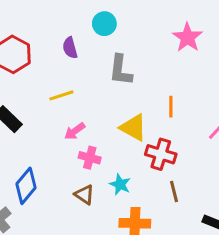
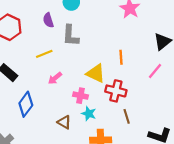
gray L-shape: (121, 70) -> (70, 36), moved
pink cross: (90, 158) -> (80, 96), moved
blue diamond: (26, 186) -> (26, 104), moved

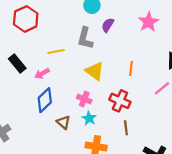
purple semicircle: (48, 20) -> (108, 25), moved, turned 40
yellow triangle: (96, 73) -> (95, 71), moved
pink arrow: (55, 78) -> (42, 74), moved
blue diamond: (26, 104) -> (45, 100), moved

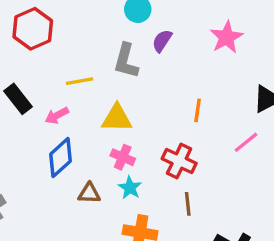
yellow triangle: (95, 71) -> (117, 118), moved, turned -36
brown triangle: (63, 122) -> (89, 193), turned -40

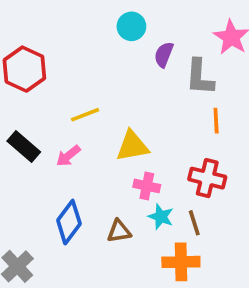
gray L-shape: (126, 61) -> (200, 77), moved
blue diamond: (60, 158) -> (69, 222), moved
brown line: (188, 204) -> (194, 223), moved

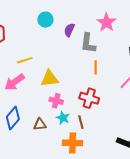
cyan circle: (131, 26) -> (45, 20), moved
pink arrow: (68, 156) -> (14, 82), size x1.5

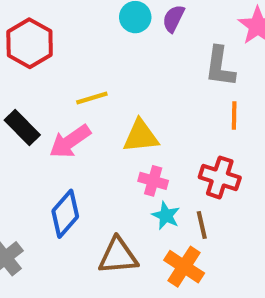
purple semicircle: (69, 30) -> (173, 19), moved
brown triangle: (40, 124) -> (118, 256), moved, size x1.5
orange cross: (73, 143) -> (184, 267), turned 30

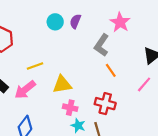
gray L-shape: (220, 67) -> (102, 45), turned 30
orange line: (234, 116) -> (111, 70), turned -32

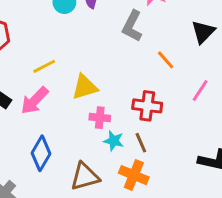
orange line: (111, 70) -> (166, 60), moved
pink line: (144, 84) -> (200, 90), moved

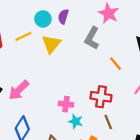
yellow line: (44, 66) -> (23, 36), moved
yellow triangle: (85, 87) -> (51, 44), moved, turned -36
brown line: (141, 143) -> (108, 122), moved

